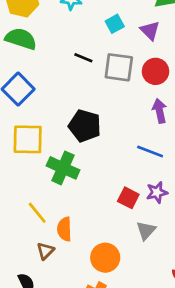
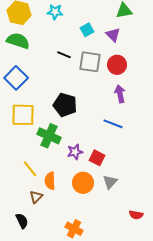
purple star: (157, 192) -> (75, 152), moved
orange circle: (105, 258) -> (83, 183), moved

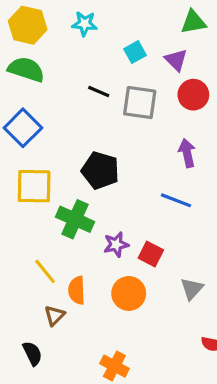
red circle: (117, 65) -> (193, 95), moved
gray triangle: (110, 182) -> (192, 289), moved

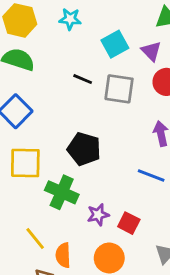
cyan square: (135, 52) -> (115, 44), size x1.4

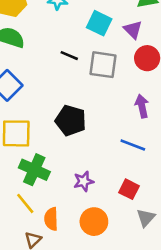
cyan square: (115, 44) -> (99, 23), turned -35
green cross: (62, 192) -> (34, 170), moved
red square: (129, 223) -> (129, 189), moved

